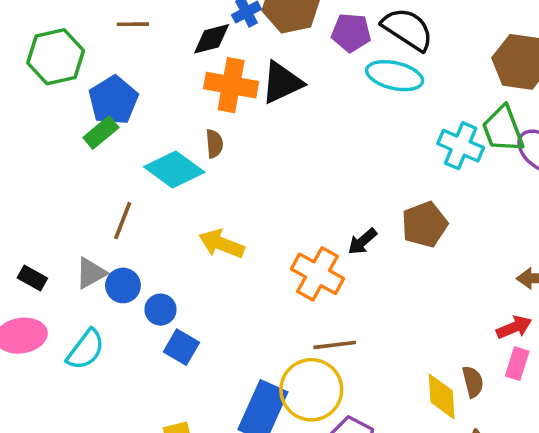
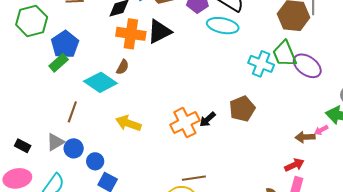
brown semicircle: (214, 144) -> (123, 67), turned 35
orange cross: (318, 274) -> (185, 123), moved, turned 36

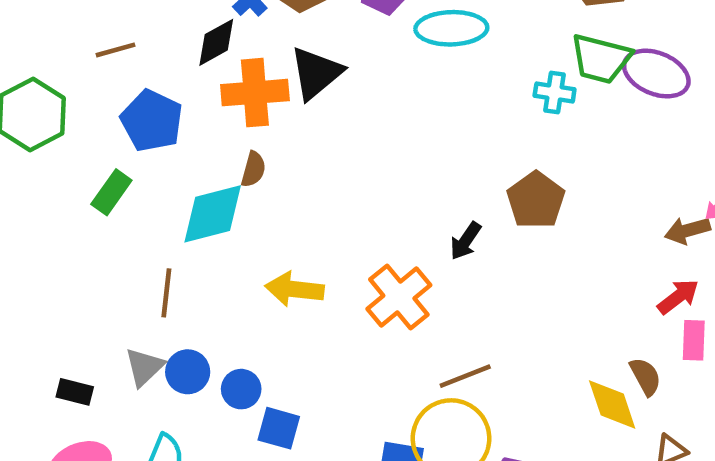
blue pentagon: (65, 44) -> (152, 121), moved
green trapezoid: (285, 54) -> (601, 59), turned -40
cyan cross: (261, 64) -> (555, 92), size x0.7
cyan diamond: (100, 82) -> (213, 214), turned -36
orange cross: (185, 123) -> (399, 297), moved

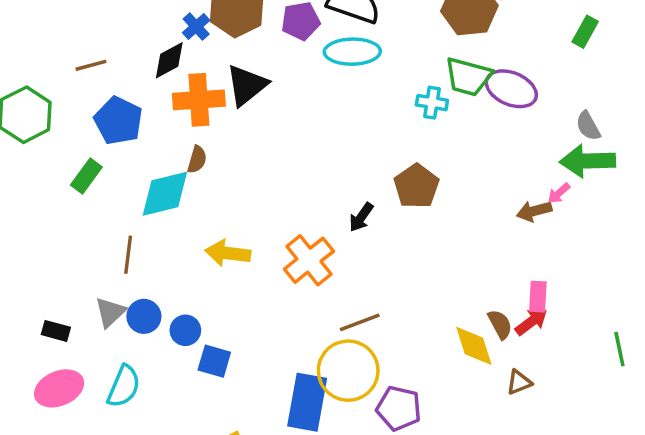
red arrow: (678, 297) -> (531, 322), moved

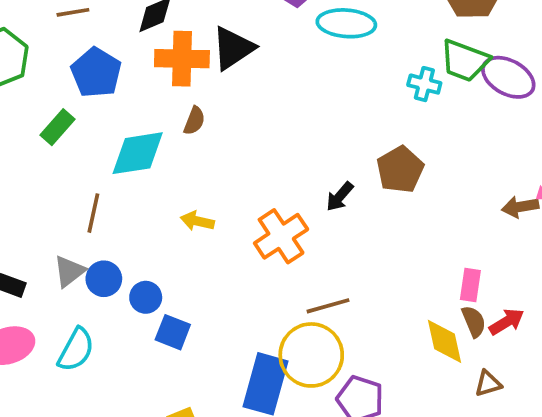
brown semicircle: (197, 159) -> (194, 121), moved
yellow arrow: (228, 253) -> (197, 221), size x0.7
pink rectangle: (538, 297) -> (470, 285), moved

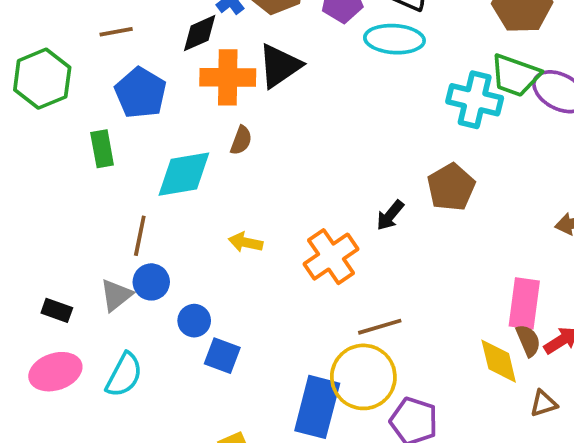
cyan cross: (424, 84) -> (475, 100), size x1.6
green rectangle: (57, 127) -> (102, 149), turned -51
blue circle: (104, 279) -> (151, 282), moved
pink rectangle: (470, 285) -> (524, 303), size x1.5

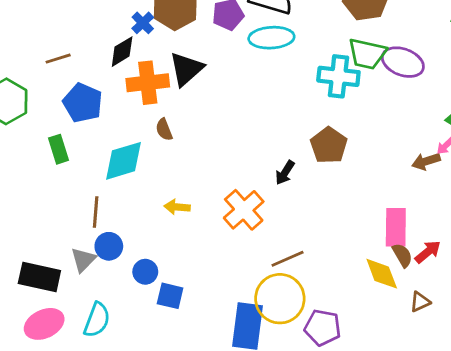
brown semicircle: (241, 140) -> (164, 130), turned 145
black rectangle: (57, 310) -> (39, 277), size x1.8

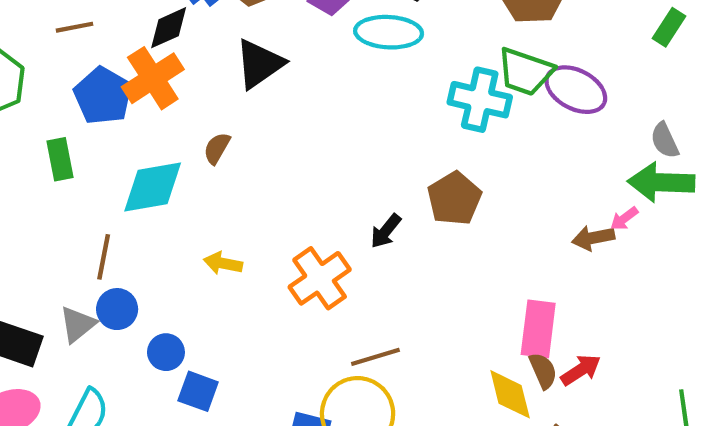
orange cross: (148, 83) -> (153, 78), moved, turned -33
brown semicircle: (164, 130) -> (217, 148), turned 45

